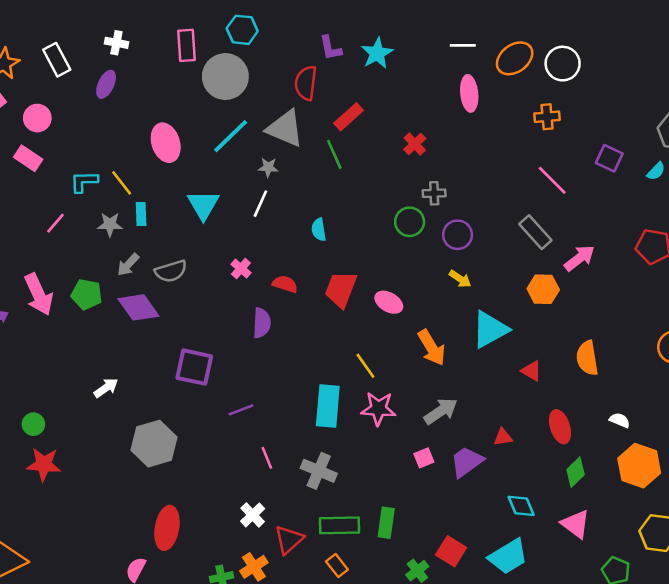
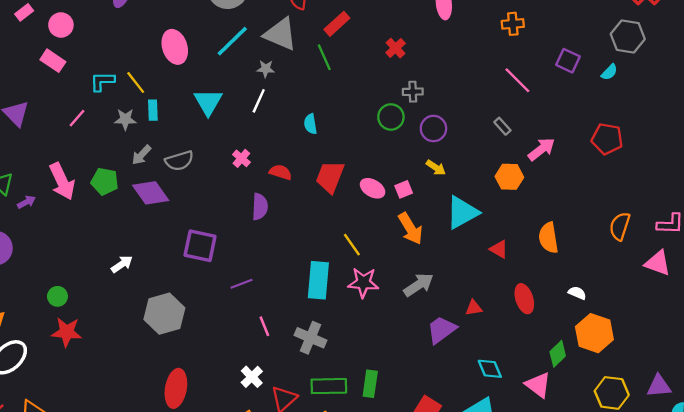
gray rectangle: (535, 232) -> (502, 126), size x0.6
pink square: (424, 458) -> (404, 189), moved
green diamond: (576, 472) -> (558, 354), moved

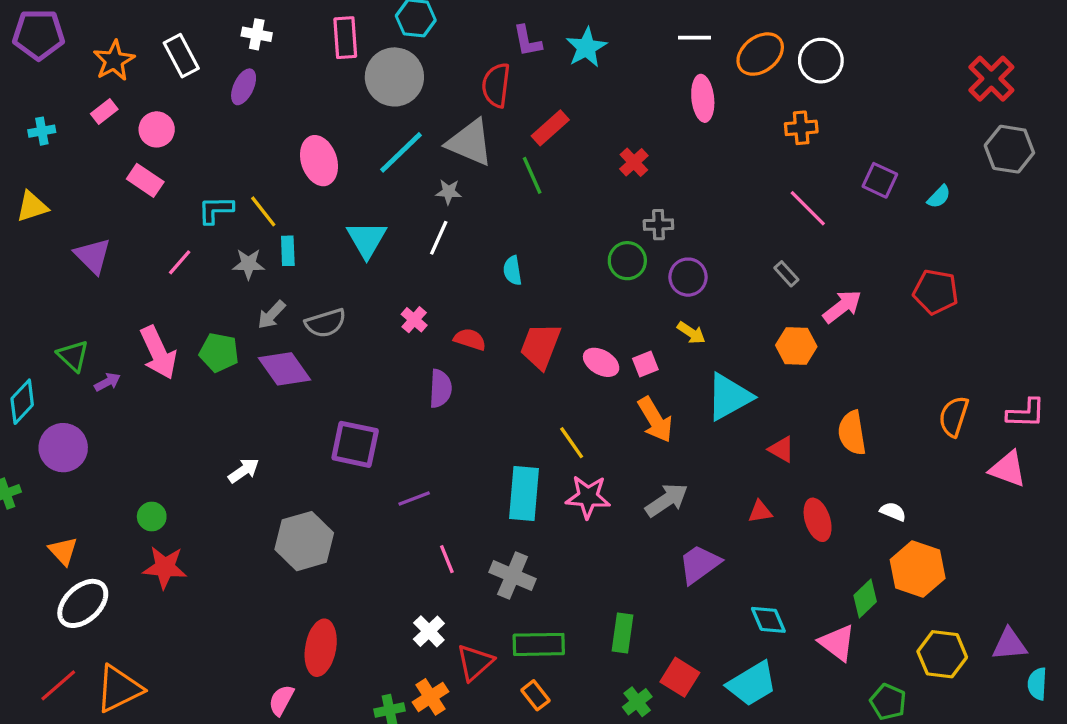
gray hexagon: (628, 37) -> (1009, 149), moved
red triangle: (474, 308) -> (760, 512), moved
green rectangle: (370, 384) -> (622, 633), moved

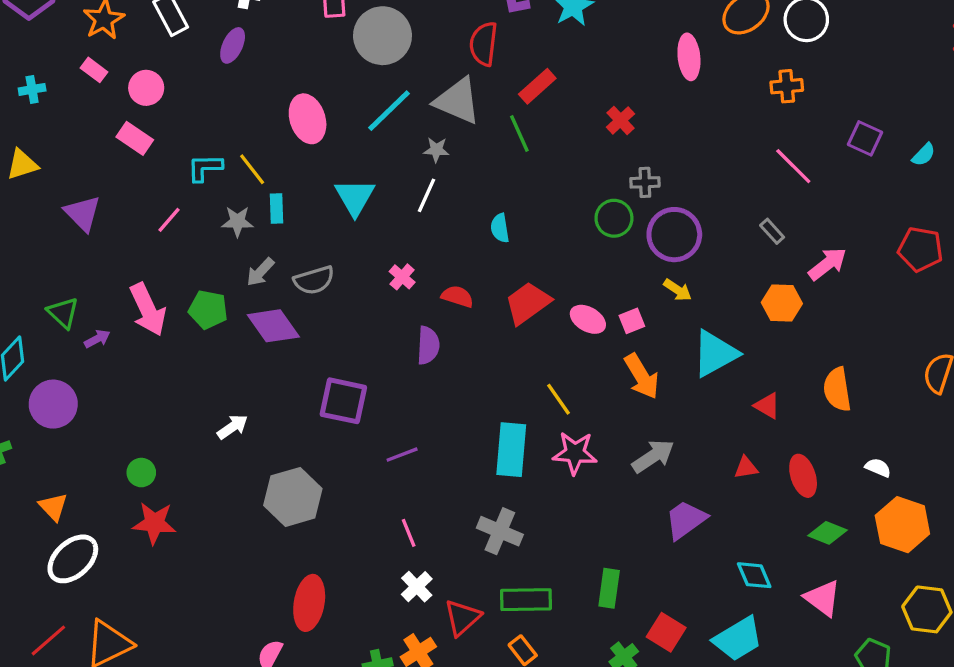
pink rectangle: (104, 111) -> (94, 70), turned 75
purple circle: (688, 277) -> (674, 235), size x1.4
red trapezoid: (540, 346) -> (528, 303), turned 33
pink line: (447, 559) -> (409, 533), moved
green diamond: (865, 599) -> (827, 533), moved, turned 66

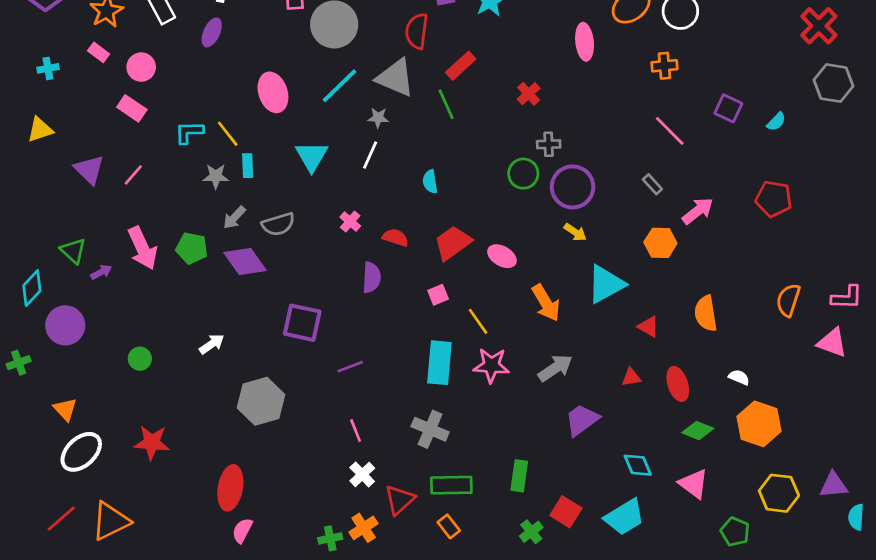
pink line: (169, 220) -> (133, 175), moved
pink square: (632, 321) -> (438, 295), moved
green circle: (141, 473) -> (140, 359), moved
red star: (154, 523) -> (152, 443), moved
red ellipse: (309, 603) -> (230, 488), moved

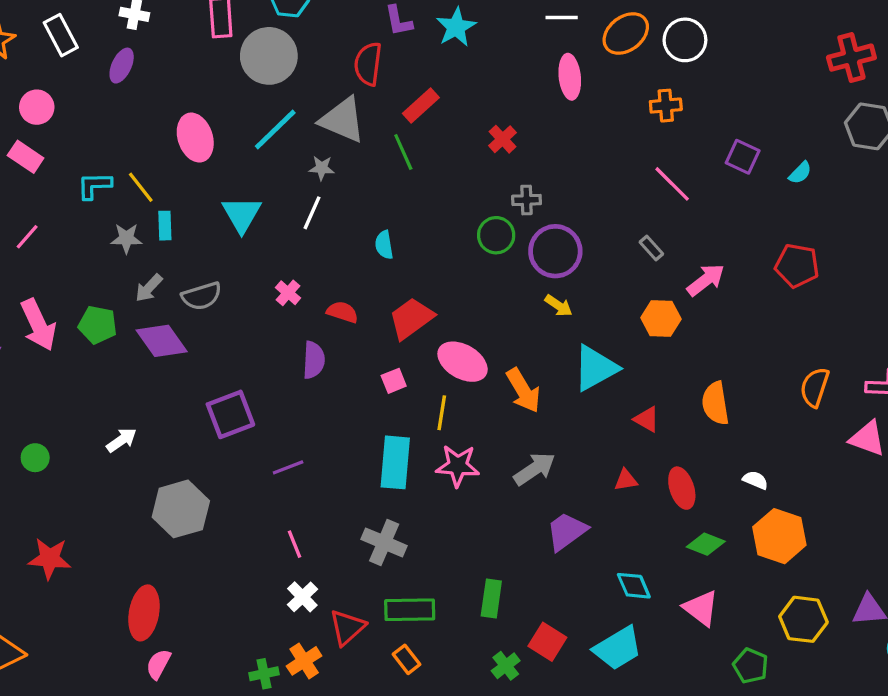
red cross: (819, 26) -> (851, 58), turned 30
pink ellipse: (502, 256) -> (463, 362), moved, size x1.4
yellow line: (478, 321) -> (442, 413), turned 44
purple square: (302, 323) -> (230, 414), turned -33

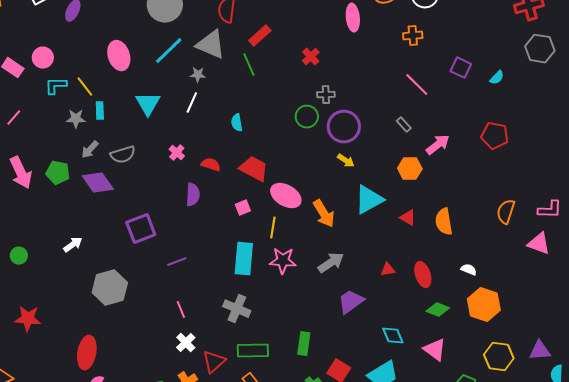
pink circle: (37, 107) -> (43, 58), moved
red trapezoid: (411, 318) -> (254, 169), turned 64
red triangle: (647, 419) -> (408, 218), moved

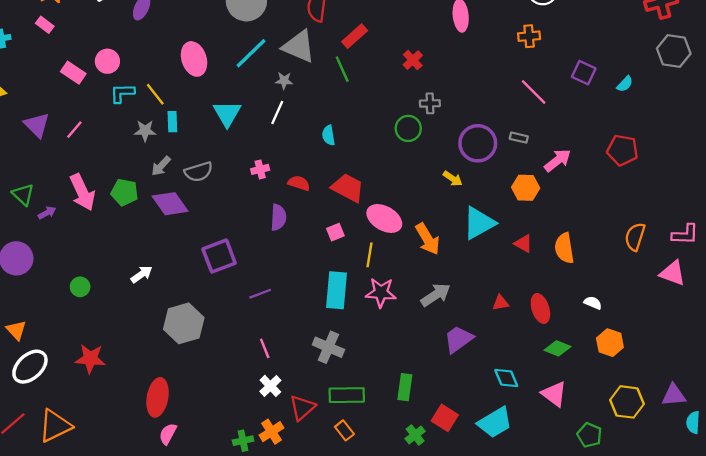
gray rectangle: (404, 125) -> (519, 138), turned -35
purple circle: (344, 127) -> (478, 143), moved
pink cross: (177, 153) -> (260, 169), turned 35
orange hexagon: (484, 305) -> (610, 343), size x0.7

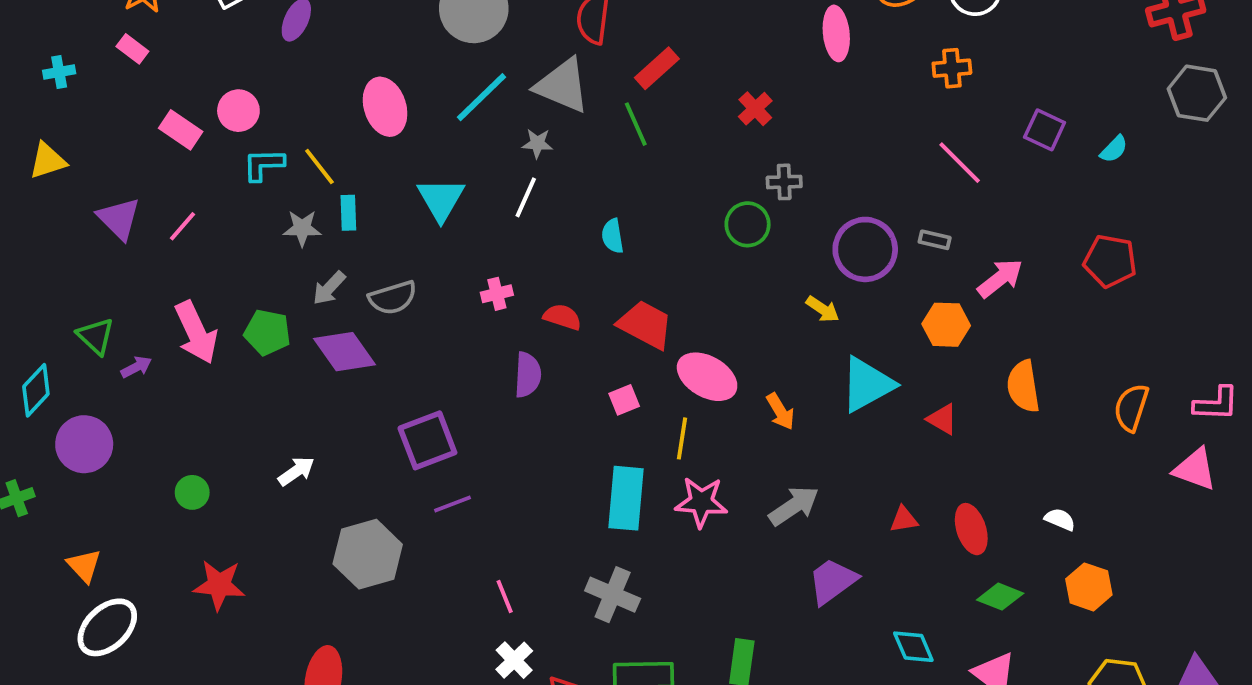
orange arrow: (428, 239) -> (780, 411), size x0.7
orange semicircle: (564, 248) -> (1023, 386), moved
purple line: (260, 294) -> (453, 504), moved
red star: (90, 359) -> (219, 585), moved

